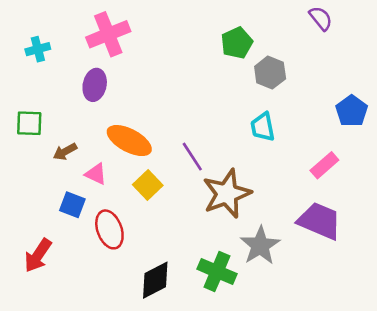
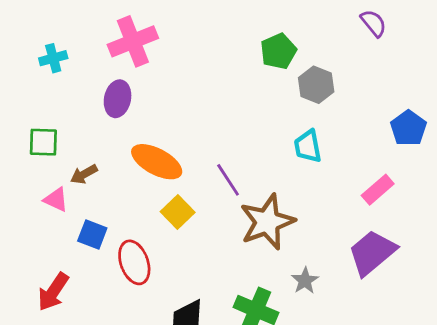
pink triangle: (96, 174) -> (56, 199), moved
purple trapezoid: (320, 221) -> (372, 253), turned -63
gray star: (260, 246) -> (305, 281), size x0.6

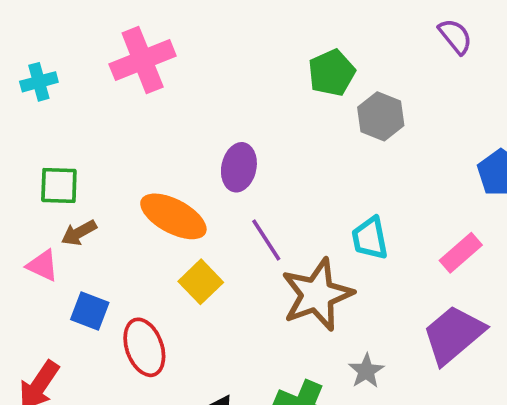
purple ellipse: (118, 99) -> (239, 167), moved
green square: (43, 142) -> (59, 185), moved
cyan trapezoid: (308, 146) -> (370, 238), moved

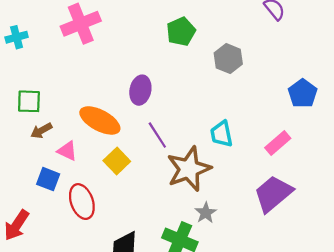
green pentagon: (332, 73) -> (181, 32), moved
pink triangle: (43, 265) -> (67, 151), moved
gray star: (366, 371) -> (206, 213), moved

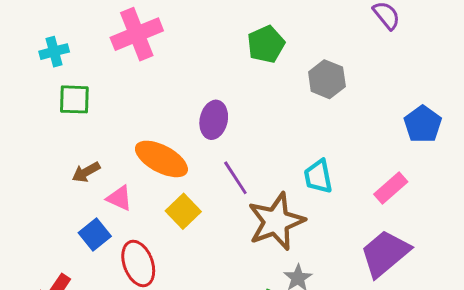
green square: (29, 101) -> (74, 99), moved
blue square: (48, 179) -> (95, 234), turned 30

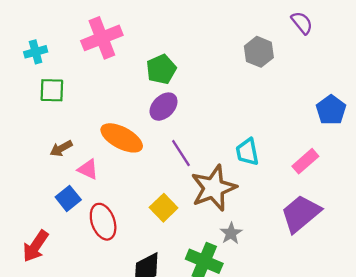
green pentagon: (266, 44) -> (161, 69), moved
gray hexagon: (327, 79) -> (259, 52), moved
purple ellipse: (214, 120) -> (164, 107), turned 32
yellow square: (183, 211) -> (164, 208), moved

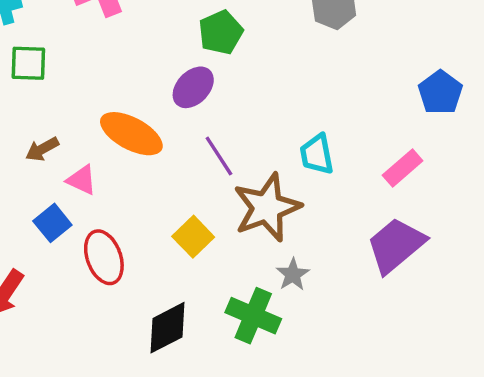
green pentagon: (161, 69) -> (221, 32), moved

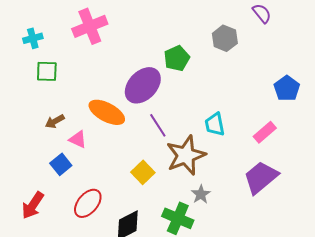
green pentagon: (221, 32) -> (177, 58), moved
purple ellipse: (193, 87) -> (143, 85), size x1.5
red ellipse: (104, 257) -> (88, 203), moved, turned 60

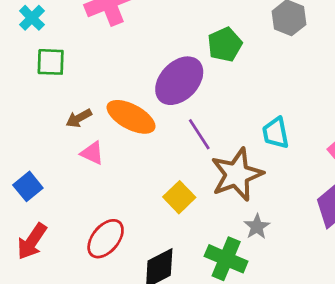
cyan cross: (33, 38) -> (32, 18), turned -30
brown arrow: (55, 121) -> (79, 118), moved
blue square: (61, 164) -> (28, 186), moved

